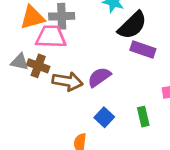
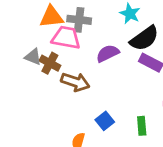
purple semicircle: (99, 77) -> (108, 53), moved

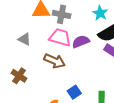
pink trapezoid: (66, 38) -> (60, 37), moved
brown cross: (50, 63) -> (19, 76), moved

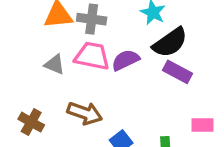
gray triangle: (24, 39) -> (55, 64), moved
brown arrow: (55, 61) -> (85, 113), moved

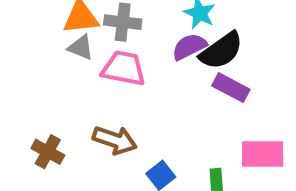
purple semicircle: (125, 60) -> (189, 47), moved
gray triangle: (55, 64) -> (81, 47), moved
pink rectangle: (202, 125) -> (263, 154), size x1.5

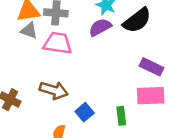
black semicircle: (221, 51) -> (137, 20), moved
purple rectangle: (231, 88) -> (151, 67), moved

